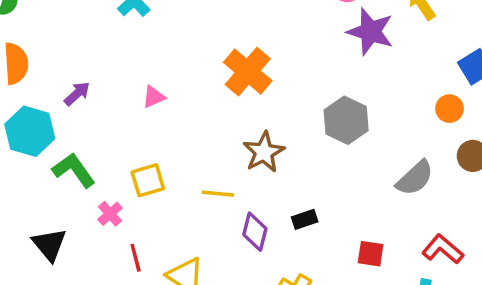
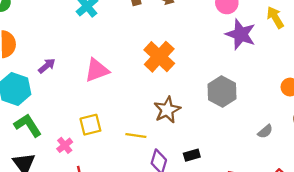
pink triangle: (154, 97) -> (97, 70), size x1.6
green L-shape: (74, 170) -> (28, 125), moved
gray semicircle: (415, 178) -> (265, 131), size x0.6

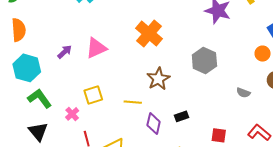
purple arrow: (47, 66) -> (65, 52), moved
gray semicircle: (265, 131) -> (243, 93), turned 64

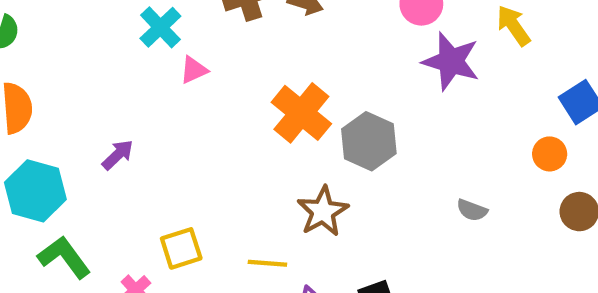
pink triangle: (96, 48) -> (194, 70), moved, size x0.6
gray hexagon: (204, 60) -> (369, 141), moved
gray semicircle: (243, 93) -> (472, 210), moved

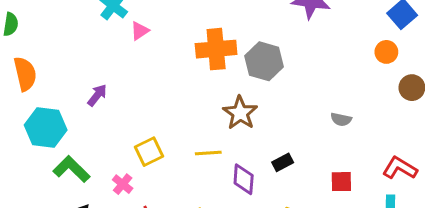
orange cross: (301, 113) -> (216, 49), turned -36
gray semicircle: (472, 210) -> (341, 119), moved

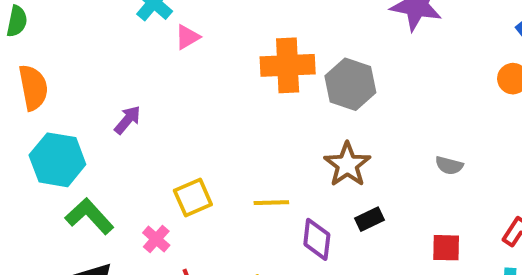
brown star: (240, 113) -> (347, 165), moved

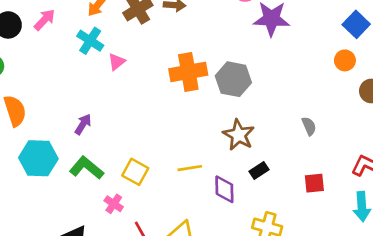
gray semicircle: (449, 165) -> (309, 126), turned -120
yellow square: (193, 198) -> (135, 172), turned -30
green L-shape: (89, 216) -> (87, 168), moved

